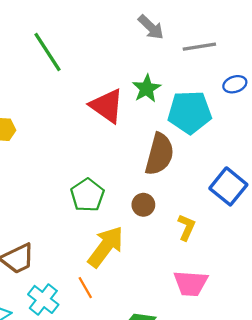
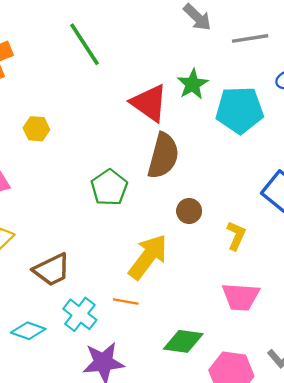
brown semicircle: (160, 154) -> (163, 156), moved
green pentagon: (87, 195) -> (109, 188), moved
orange line: (85, 288) -> (126, 301), turned -50

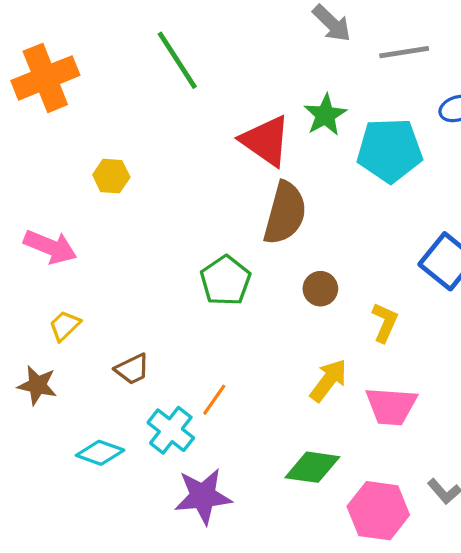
green pentagon: (109, 188) -> (225, 281), moved
yellow arrow: (148, 257) -> (328, 380), moved, size x0.7
brown trapezoid: (52, 270) -> (132, 369), size x0.7
orange line: (126, 301) -> (214, 400), moved, turned -65

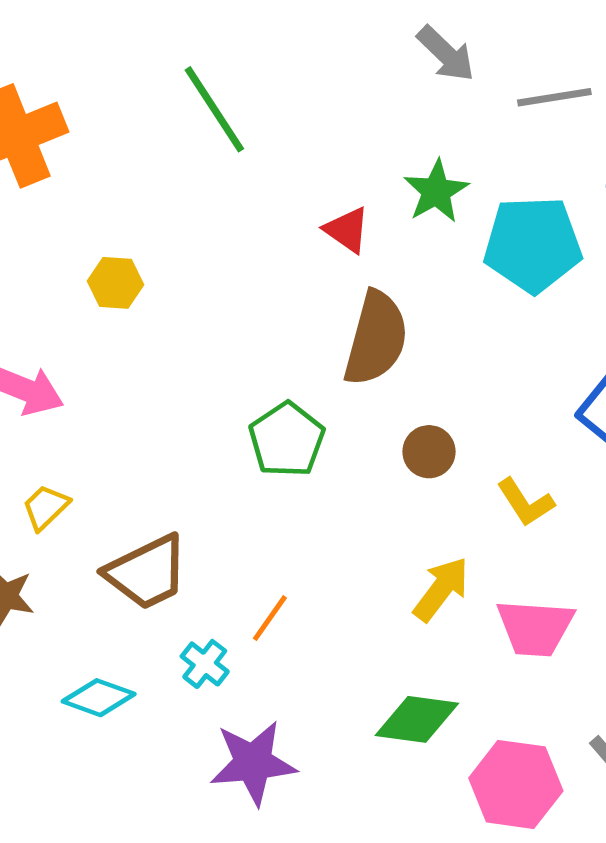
red triangle: (266, 141) -> (347, 230), size x0.6
yellow L-shape: (385, 322) -> (525, 502), turned 123
brown trapezoid: (132, 369) -> (147, 572), size x1.6
cyan cross: (171, 430) -> (205, 664), size x0.7

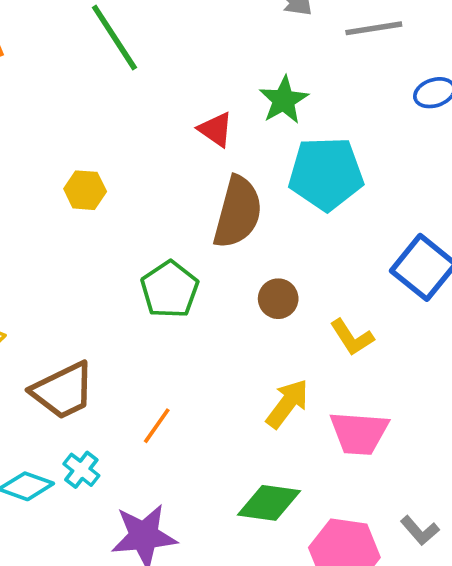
cyan pentagon: (533, 244) -> (326, 174), moved
yellow hexagon: (116, 283) -> (85, 190), moved
cyan cross: (205, 664) -> (81, 470), moved

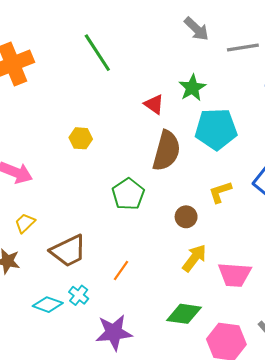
brown circle: (278, 299) -> (186, 217), moved
yellow L-shape: (352, 337) -> (220, 192), moved, turned 105

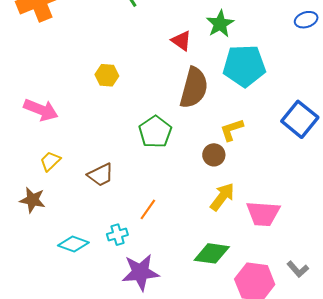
yellow L-shape: (220, 192) -> (232, 130), moved
brown trapezoid: (68, 251) -> (101, 175), moved, size x0.7
cyan cross: (79, 295) -> (117, 235), moved, turned 36

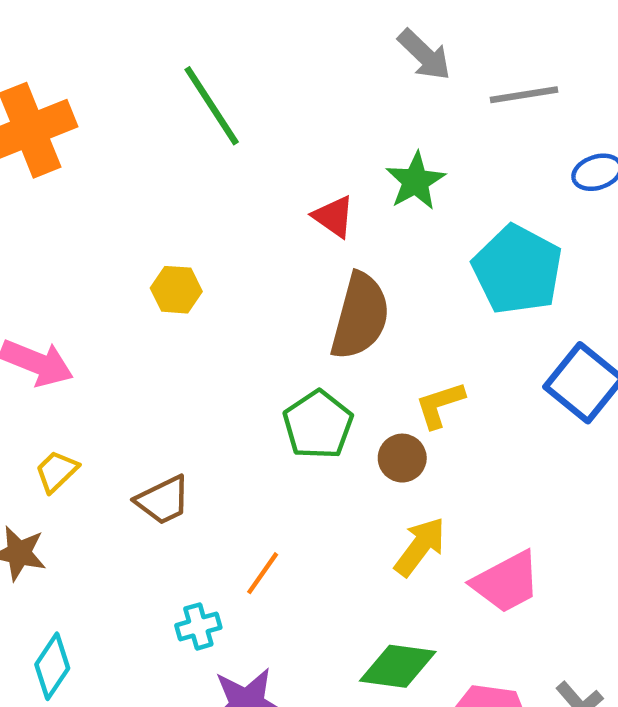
cyan pentagon: (244, 66) -> (517, 270), moved, turned 30
green pentagon: (155, 132) -> (318, 425), moved
pink trapezoid: (263, 214) -> (506, 582), turned -32
cyan diamond: (73, 244) -> (52, 666), moved, turned -76

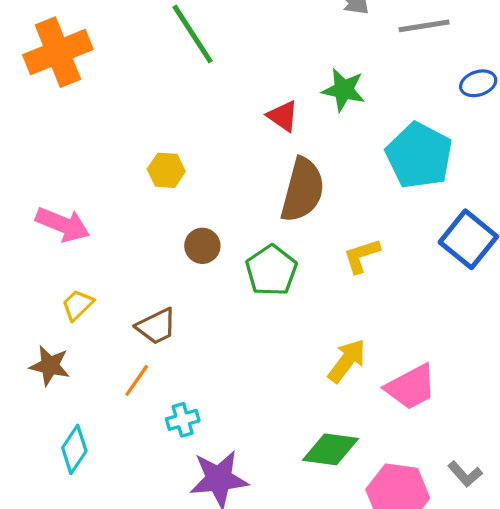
green star: (415, 181) -> (344, 90), turned -30
brown circle: (402, 458) -> (202, 246), moved
orange line: (263, 573) -> (137, 380), moved

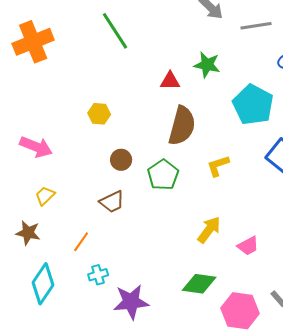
red triangle: (283, 116) -> (170, 81), turned -35
brown trapezoid: (156, 326) -> (112, 202), moved
pink trapezoid: (411, 387) -> (248, 246), size x0.7
cyan cross: (183, 420) -> (98, 275), moved
cyan diamond: (74, 449) -> (43, 284), size x1.4

